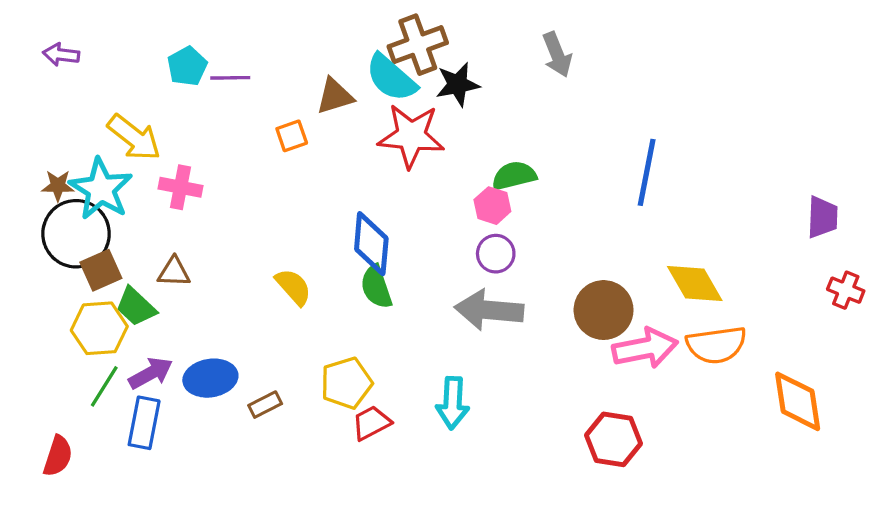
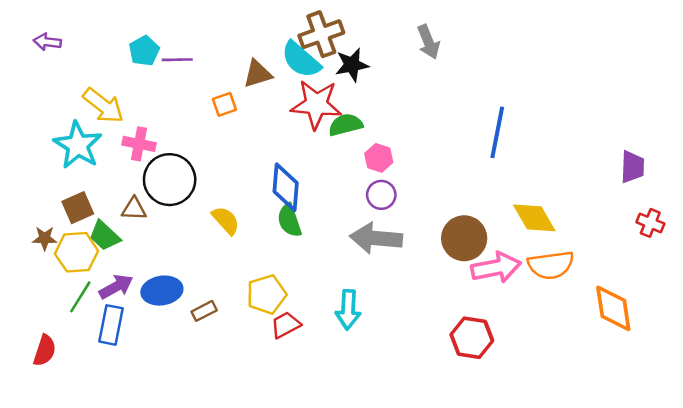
green semicircle: (514, 176) -> (346, 125), moved
brown star: (58, 186) -> (45, 238), moved
black circle: (76, 234) -> (170, 180), moved

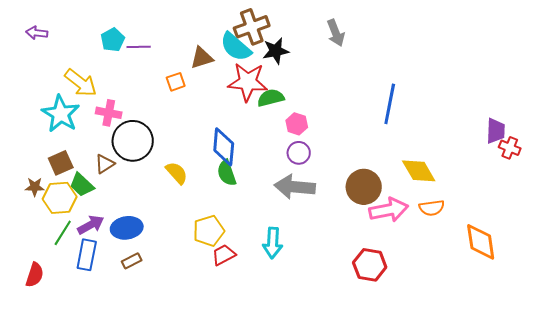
brown triangle: (134, 209) -> (105, 164), turned -35
red cross: (650, 223) -> (510, 148), moved
orange semicircle: (551, 265) -> (432, 208), size x0.7
brown rectangle: (204, 311) -> (132, 261), moved

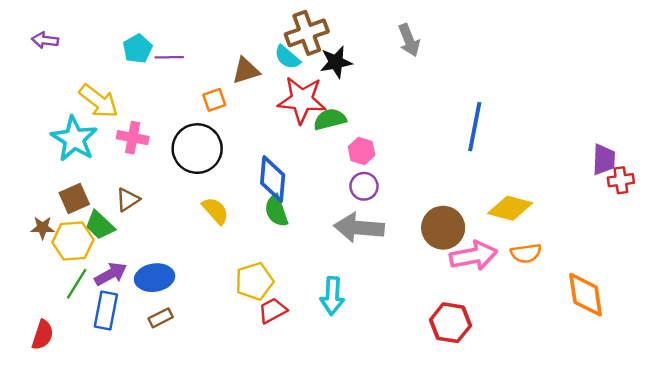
cyan semicircle: (236, 47) -> (287, 57), size x0.7
black circle: (133, 141) -> (197, 149), moved
red cross: (510, 148) -> (621, 180), turned -30
yellow diamond: (419, 171) -> (510, 208), turned -45

